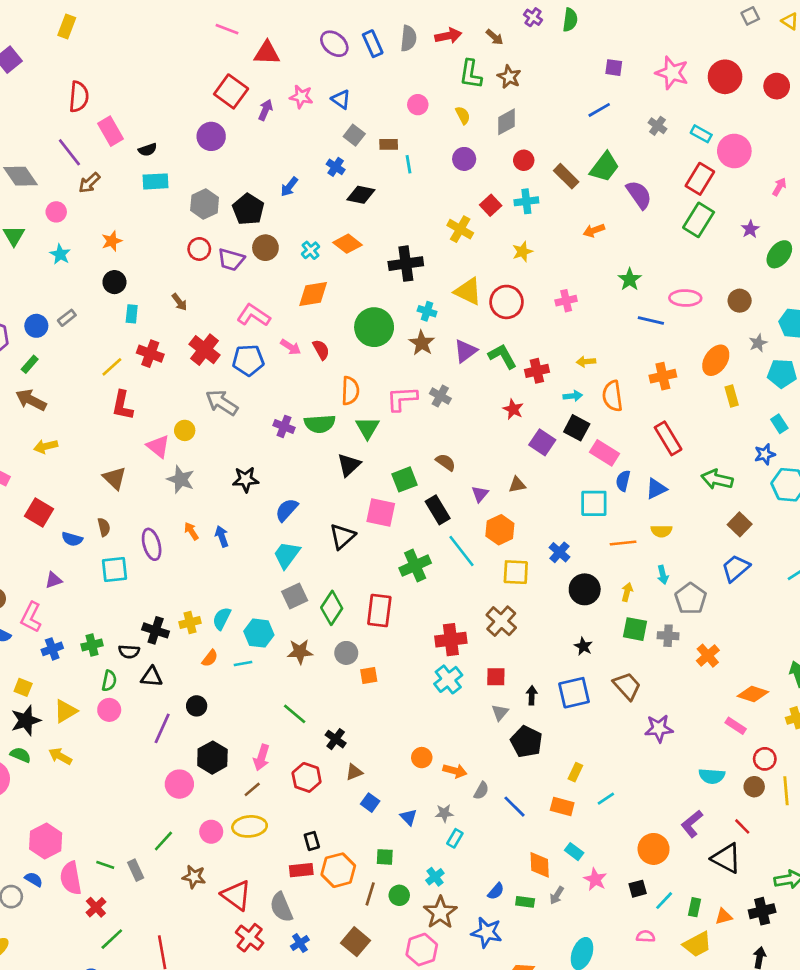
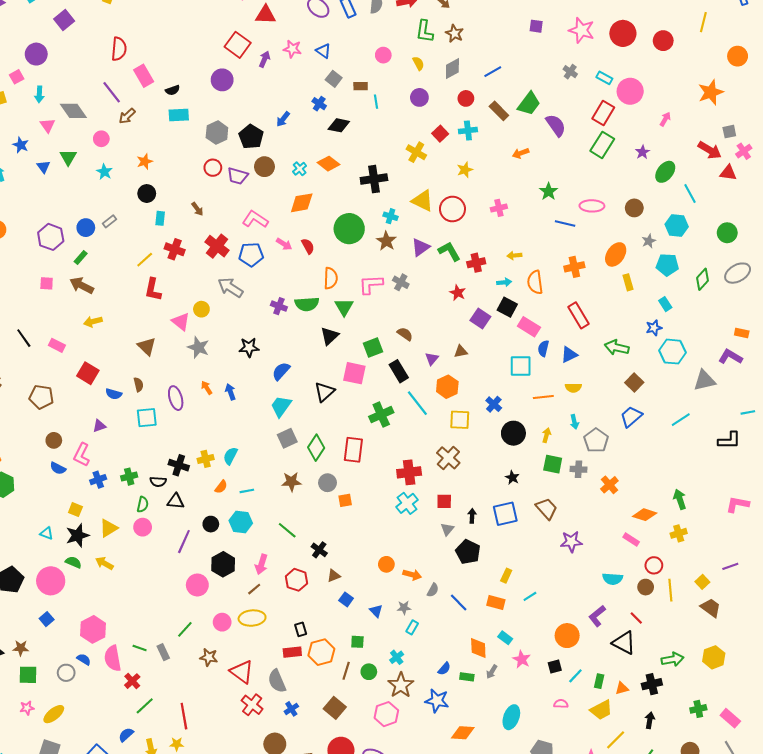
blue line: (599, 110) -> (493, 72), moved
cyan hexagon: (259, 633) -> (241, 522), moved

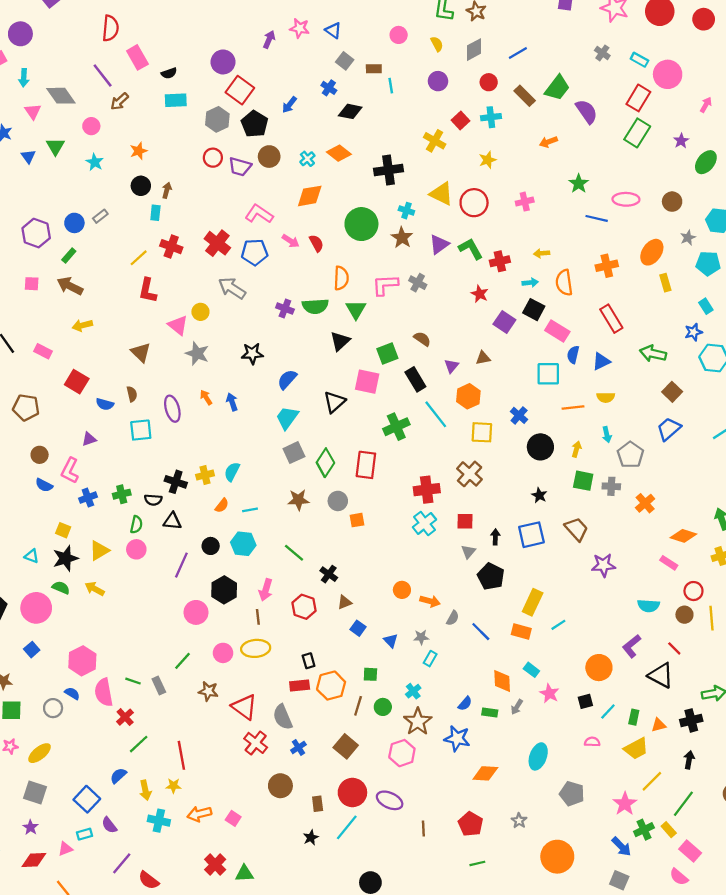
red square: (238, 45) -> (240, 90), moved
brown arrow: (197, 209) -> (167, 190), moved, turned -128
yellow rectangle: (506, 576) -> (533, 602), size x1.6
brown line: (254, 589) -> (258, 617), turned -56

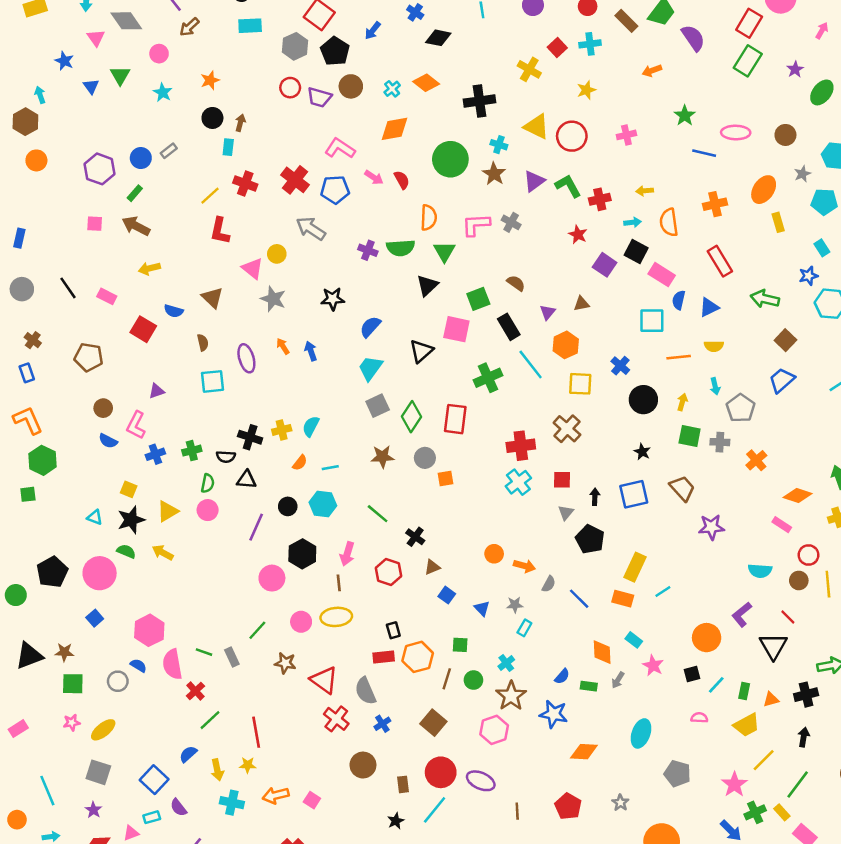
blue semicircle: (105, 404) -> (174, 311), moved
black triangle: (661, 675) -> (773, 646), turned 32

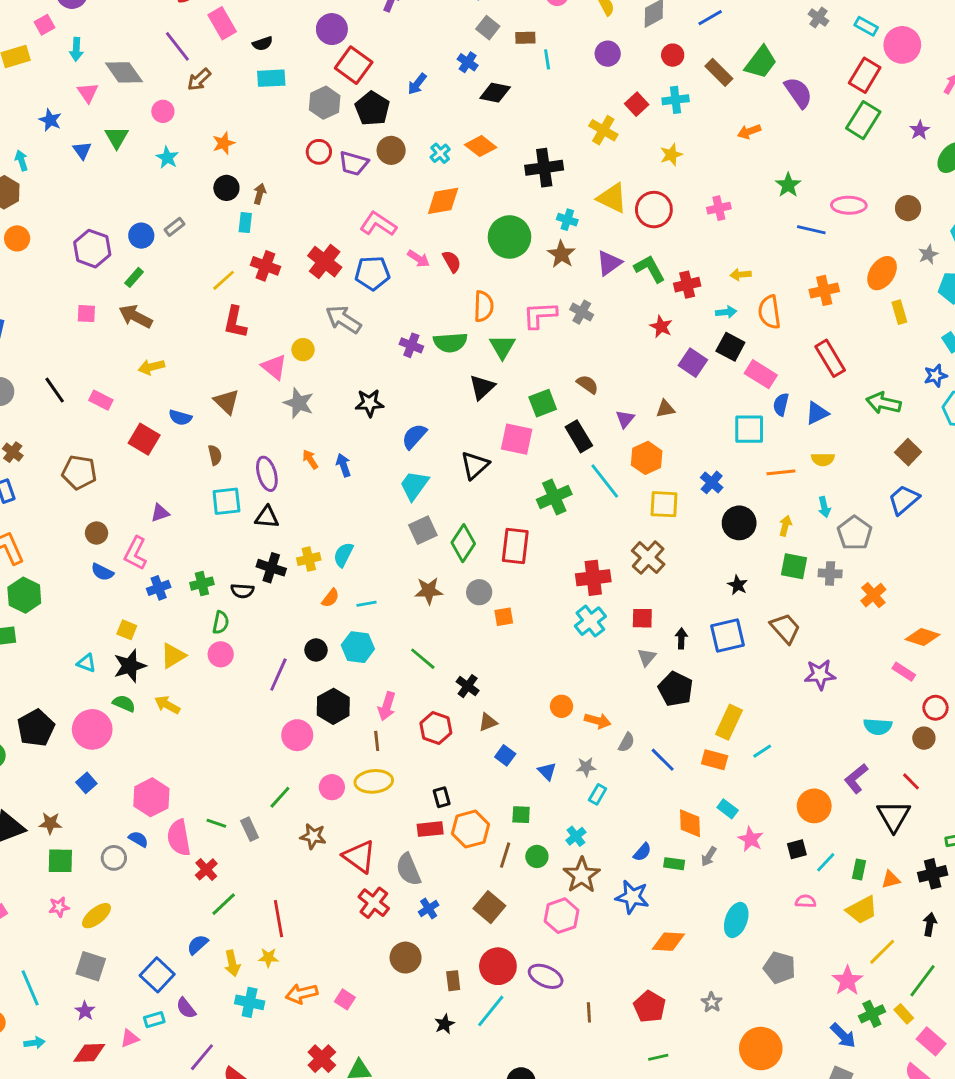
black triangle: (246, 480) -> (267, 517), moved

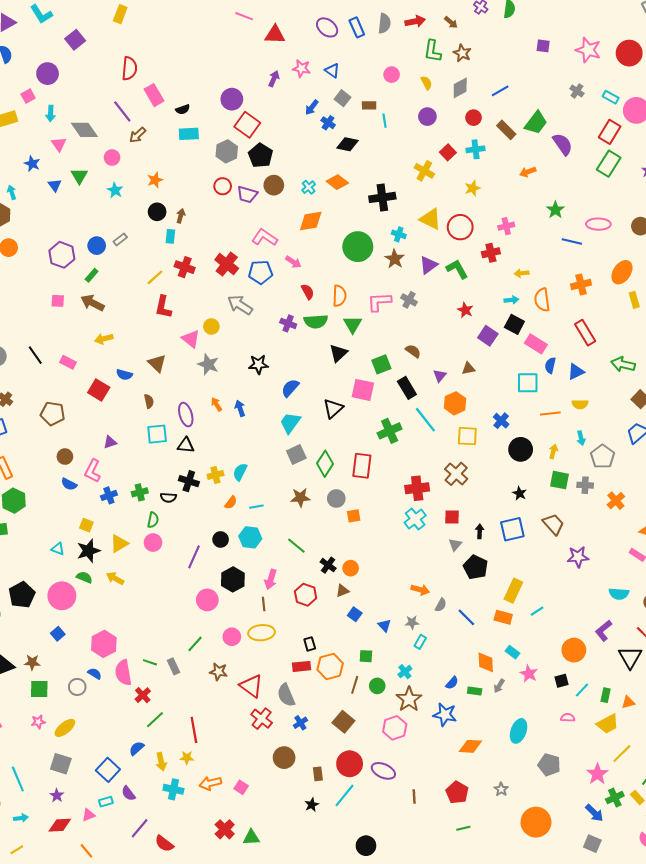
blue arrow: (417, 84) -> (312, 107), moved
red semicircle: (452, 262) -> (308, 292), moved
red cross: (687, 285) -> (491, 253), moved
orange circle: (561, 706) -> (351, 568), moved

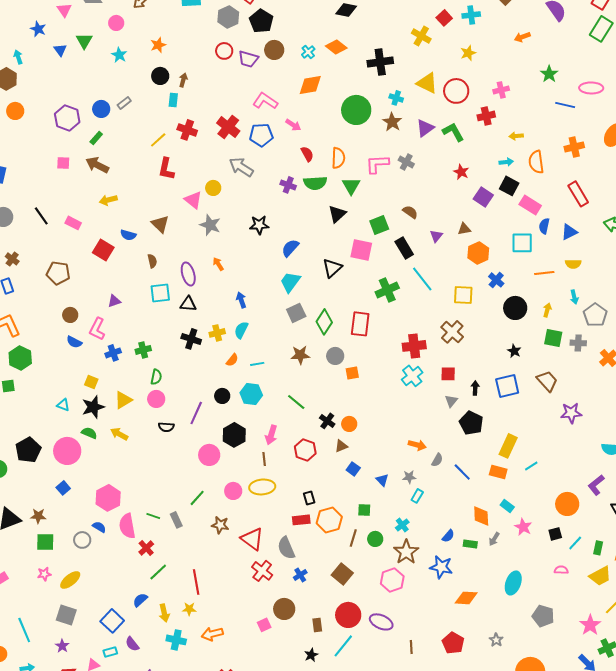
orange hexagon: (455, 403) -> (478, 253), moved
blue arrow: (240, 408) -> (241, 300), moved
black semicircle: (168, 497) -> (166, 427), moved
pink square: (241, 787) -> (264, 625), moved, turned 32

